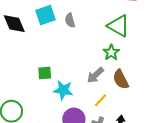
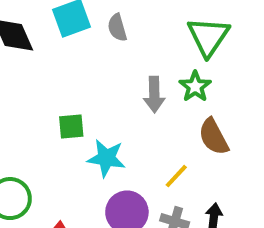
green triangle: (119, 26) -> (208, 37), turned 35
gray arrow: (95, 75) -> (154, 95), moved, turned -48

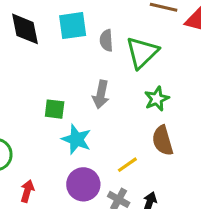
green triangle: (208, 37) -> (142, 52), moved
gray arrow: (154, 95) -> (101, 95), moved

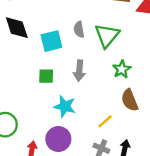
cyan square: (73, 26) -> (51, 41), moved
green square: (55, 109) -> (46, 76), moved
purple circle: (83, 184) -> (58, 139), moved

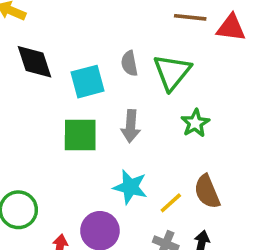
green square: (46, 76) -> (80, 135), size x1.5
brown semicircle: (130, 100) -> (207, 192), moved
cyan star: (65, 106) -> (130, 187), moved

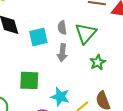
gray arrow: (131, 126) -> (62, 53), moved
green square: (80, 135) -> (29, 80), moved

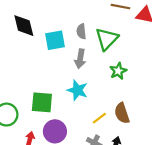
green square: (29, 80) -> (42, 102), moved
cyan star: (60, 97) -> (77, 90), moved

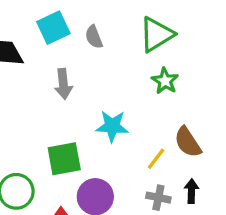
green triangle: (107, 39) -> (156, 34), moved, turned 30
cyan square: (55, 40) -> (53, 28), moved
gray arrow: (80, 59) -> (63, 84), moved

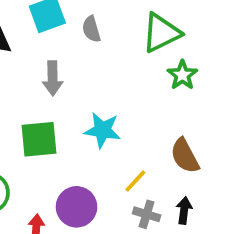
green star: (165, 81) -> (182, 75), moved
green square: (64, 159) -> (39, 139), moved
yellow line: (156, 159) -> (135, 181), moved

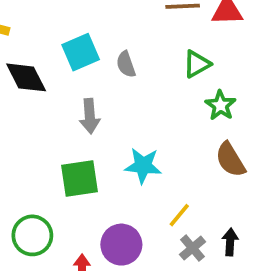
green triangle: (161, 33) -> (197, 64), size x0.7
brown semicircle: (185, 156) -> (230, 160), moved
gray cross: (147, 214) -> (193, 248), turned 36

